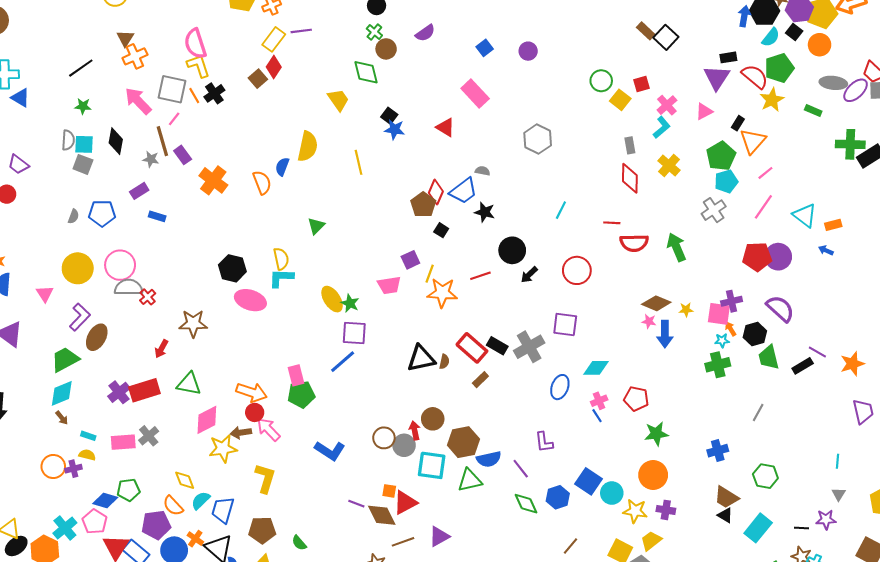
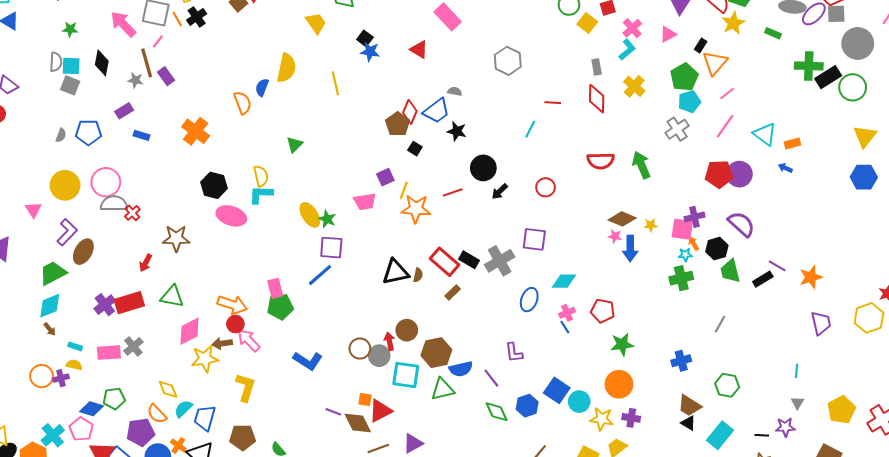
orange cross: (213, 180) -> (196, 131), moved
red line: (612, 223) -> (553, 103), moved
red circle: (577, 270) -> (546, 187), size x0.7

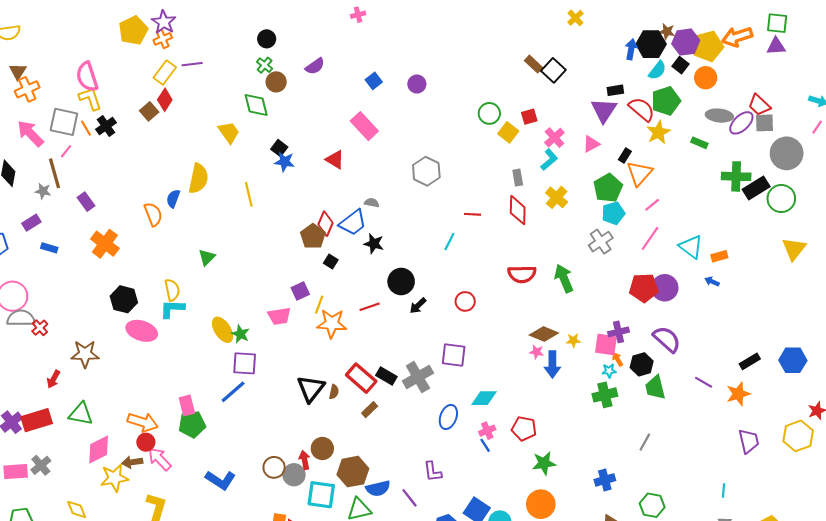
purple rectangle: (166, 76) -> (86, 202), moved
blue hexagon: (864, 177) -> (793, 360), moved
black triangle: (396, 272) -> (311, 389), turned -40
black rectangle: (763, 279) -> (750, 361), moved

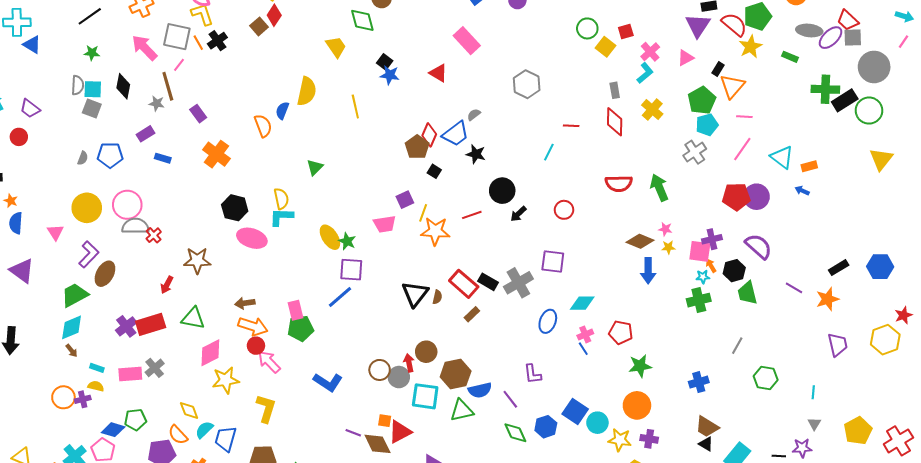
gray semicircle: (372, 203) -> (474, 115), turned -48
pink line: (652, 205) -> (744, 117), turned 42
pink star: (537, 352) -> (665, 229), moved
brown arrow: (132, 462) -> (245, 303), moved
green hexagon: (652, 505) -> (766, 378), moved

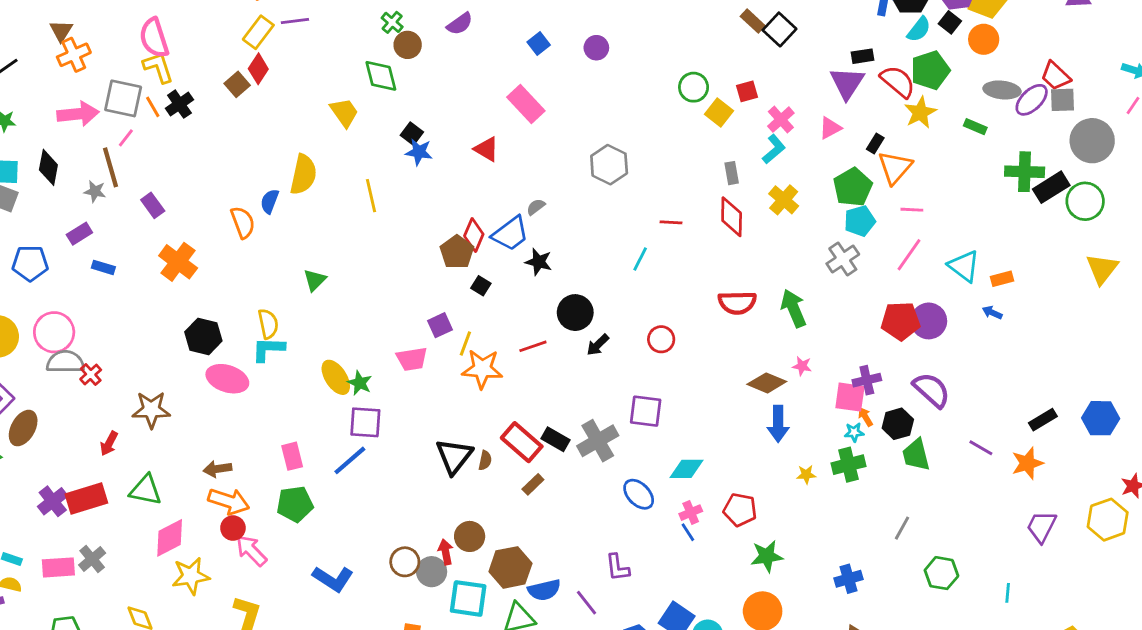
pink arrow: (145, 48) -> (78, 114), turned 128
yellow star: (668, 247) -> (806, 474), moved
pink rectangle: (295, 310) -> (292, 456), moved
blue ellipse: (548, 321) -> (639, 494), turned -65
purple trapezoid: (838, 345) -> (1041, 527), turned -140

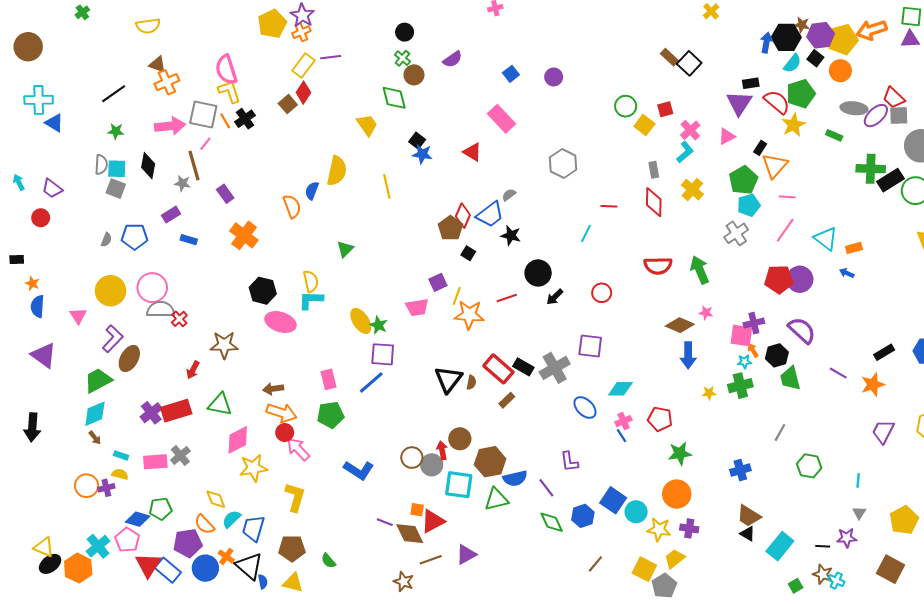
brown triangle: (61, 31) -> (157, 64), turned -42

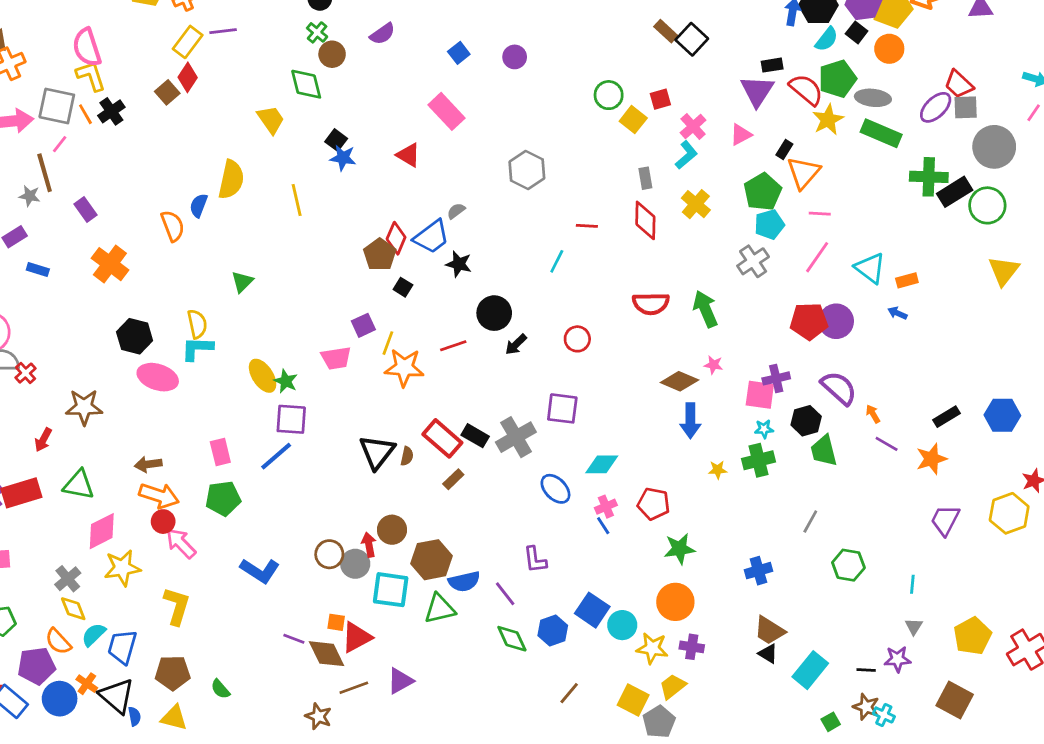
gray ellipse: (854, 108) -> (873, 98), moved
green rectangle: (834, 135) -> (881, 133), size x1.8
orange arrow: (753, 350) -> (873, 414), moved
gray cross: (180, 455) -> (68, 579), moved

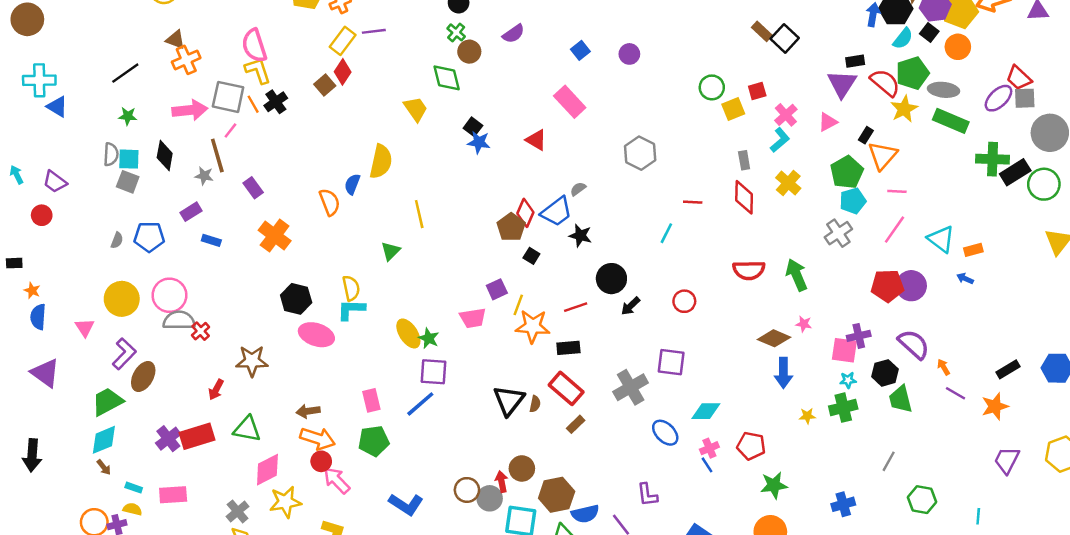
yellow square: (633, 120) -> (733, 109), turned 30
yellow line: (297, 200) -> (419, 214), moved
black rectangle: (475, 436) -> (568, 348), moved, turned -35

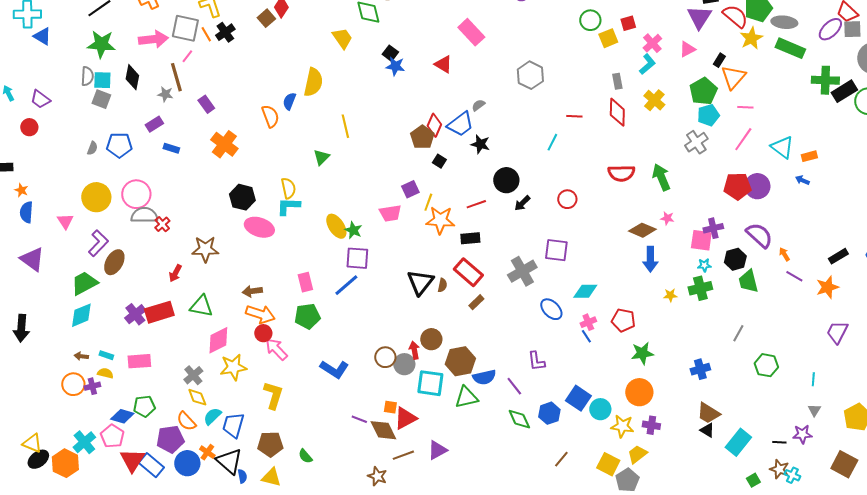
green star: (128, 116) -> (101, 44), size x1.8
brown arrow: (104, 467) -> (81, 356), moved, turned 136

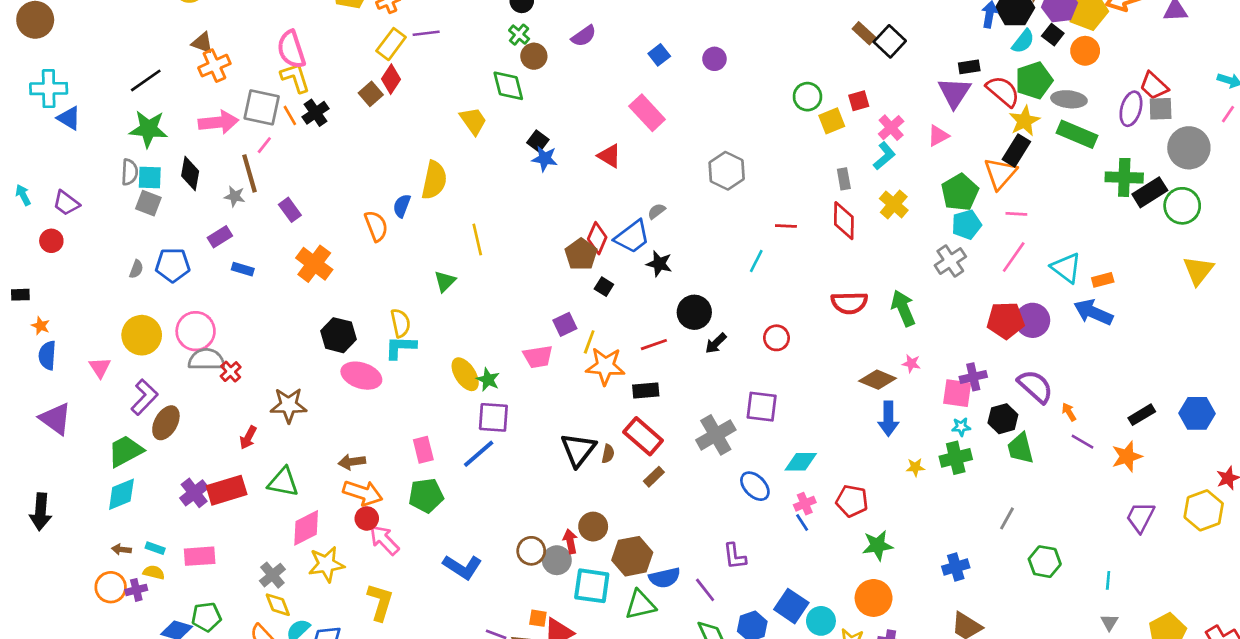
purple ellipse: (830, 29) -> (1131, 109), turned -30
black rectangle: (719, 60) -> (1016, 151), moved, size x1.6
blue arrow: (802, 180) -> (1093, 312), size x2.0

